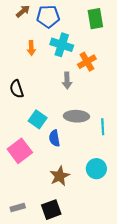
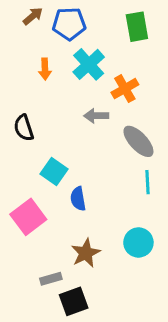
cyan cross: (62, 45) -> (89, 64), turned 30
gray arrow: (67, 81) -> (96, 116), turned 91
gray ellipse: (76, 116) -> (138, 141), moved, turned 45
gray rectangle: (18, 208) -> (51, 279), moved

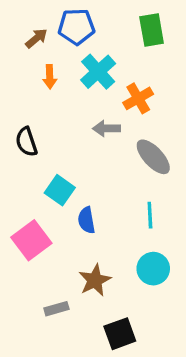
brown arrow: (33, 16) -> (36, 38), moved
cyan line: (148, 182) -> (150, 215), moved
black square: (74, 301) -> (120, 334), moved

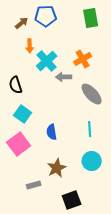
cyan cross: (98, 72) -> (47, 61), moved
cyan square: (60, 190) -> (23, 114), moved

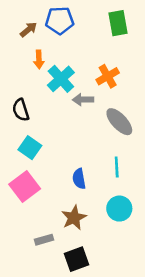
blue semicircle: (52, 132) -> (79, 179), moved
black square: (72, 200) -> (77, 259), moved

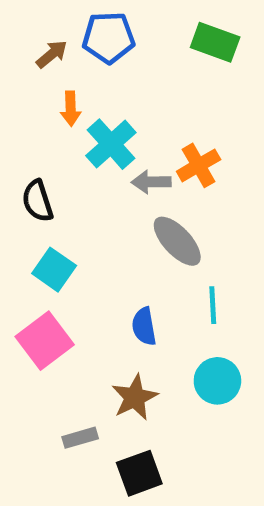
green rectangle: (118, 23) -> (215, 42), turned -60
orange cross: (108, 76) -> (199, 165), moved
gray ellipse: (119, 122) -> (177, 241), moved

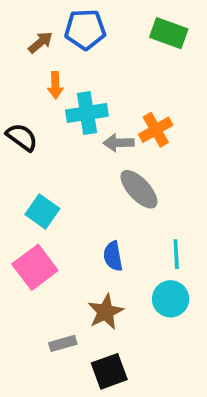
cyan cross: (111, 144) -> (87, 113), turned 33
black semicircle: (38, 201) -> (22, 137), moved, turned 144
cyan line: (213, 305) -> (176, 254), moved

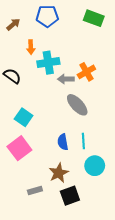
brown arrow: (40, 42) -> (13, 24), moved
cyan line: (176, 254) -> (83, 141), moved
black square: (109, 371) -> (70, 196), moved

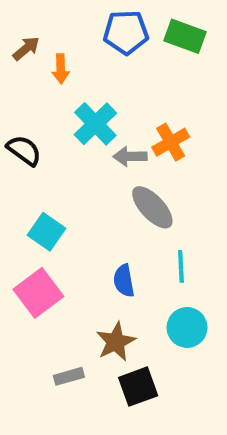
blue pentagon: (47, 16) -> (126, 32), moved
orange arrow: (31, 47) -> (61, 69), moved
cyan cross: (48, 63) -> (95, 124), turned -35
cyan line: (83, 141) -> (181, 266), moved

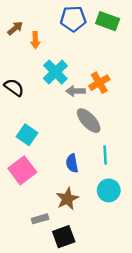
black square: (138, 387) -> (64, 237), moved

